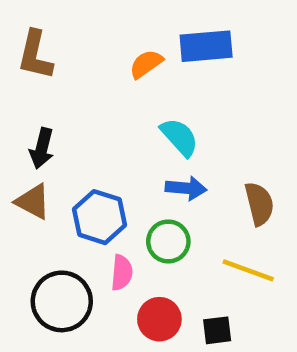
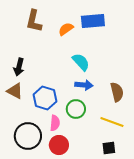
brown L-shape: (35, 55) -> (34, 21), moved
red circle: (159, 319) -> (59, 145), moved
black square: (217, 330) -> (109, 148), moved

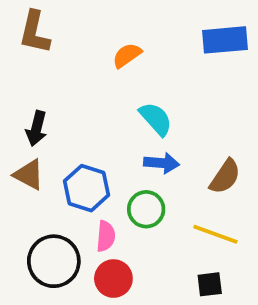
brown L-shape: (34, 21) -> (35, 32), moved
blue rectangle: (93, 21) -> (225, 40), moved
brown semicircle: (117, 92) -> (225, 177), turned 48

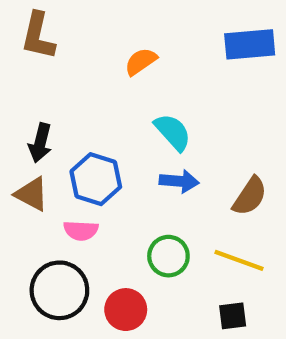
blue hexagon: (87, 188) -> (96, 179), moved
green circle: (146, 209) -> (168, 256), moved
pink semicircle: (106, 236) -> (81, 230), moved, turned 88

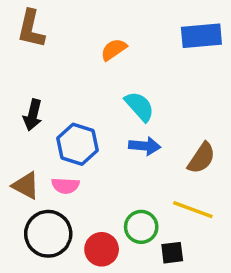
brown triangle: (32, 194) -> (26, 186), moved
green circle: (168, 256) -> (141, 227), moved
black square: (233, 316) -> (172, 253), moved

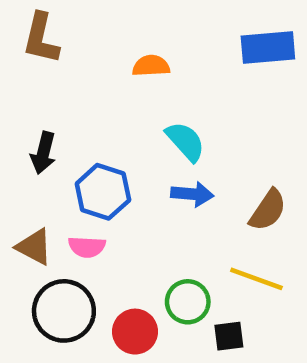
orange semicircle: (114, 50) -> (151, 66), turned 32

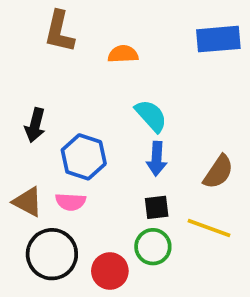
brown L-shape: (41, 38) -> (59, 32), moved
blue arrow: (192, 194) -> (157, 159), turned 88
black square: (229, 336) -> (157, 207), moved

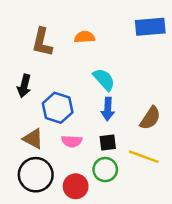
brown L-shape: (59, 32) -> (42, 42), moved
brown triangle: (28, 202) -> (33, 139), moved
pink semicircle: (71, 202) -> (72, 141), moved

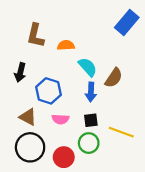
blue rectangle: (150, 27) -> (127, 22), turned -45
orange semicircle: (85, 37) -> (66, 45), moved
brown semicircle: (150, 118) -> (114, 78), moved

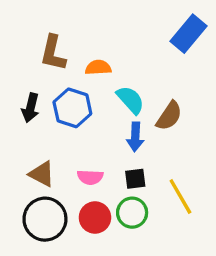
blue hexagon: (49, 91) -> (72, 108), moved
yellow line: (121, 132) -> (180, 197), turned 40
red circle: (64, 157) -> (95, 217), moved

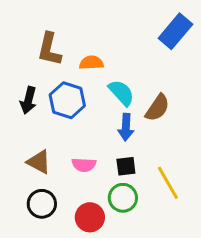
red circle: (95, 217) -> (90, 217), moved
black circle: (45, 219) -> (42, 204), size x0.7

